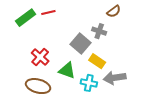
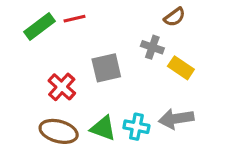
gray square: (81, 44) -> (106, 68), moved, turned 36
yellow rectangle: (97, 61) -> (181, 68), moved
green triangle: (67, 70) -> (103, 128), moved

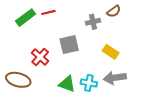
gray cross: (152, 47) -> (93, 22), moved, turned -32
yellow rectangle: (181, 68) -> (111, 52), moved
brown ellipse: (59, 131) -> (18, 80), moved

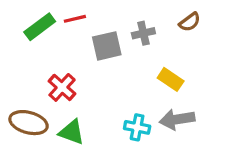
brown semicircle: (114, 11) -> (190, 22), moved
gray square: (69, 45) -> (107, 46), moved
green triangle: (67, 84) -> (72, 132), moved

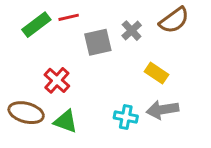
brown semicircle: (190, 22) -> (174, 20), size x1.5
gray cross: (143, 33) -> (132, 31), turned -30

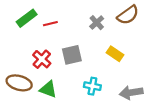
red line: (69, 17) -> (50, 24), moved
gray square: (98, 42) -> (72, 55), moved
gray arrow: (162, 110) -> (131, 93), moved

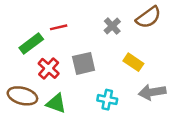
green rectangle: (27, 18) -> (31, 43), moved
gray arrow: (131, 93) -> (152, 92), moved

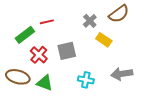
yellow rectangle: (133, 62) -> (104, 40), moved

